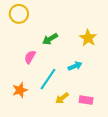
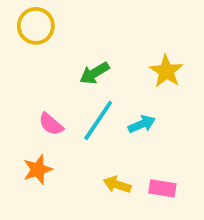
pink semicircle: (30, 57) -> (51, 124), moved, turned -80
cyan line: (48, 79) -> (98, 120), moved
yellow arrow: (62, 98) -> (117, 185), turned 56

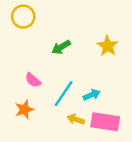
cyan line: (98, 120) -> (64, 94), moved
cyan arrow: (142, 124) -> (92, 95), moved
pink rectangle: (162, 188) -> (105, 122), size x1.6

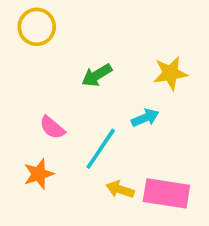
yellow star: (108, 46) -> (170, 73), turned 30
cyan arrow: (92, 95) -> (145, 118), moved

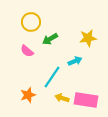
yellow circle: (37, 27) -> (31, 22), moved
pink semicircle: (52, 128) -> (27, 51), moved
orange star: (39, 174) -> (28, 95), moved

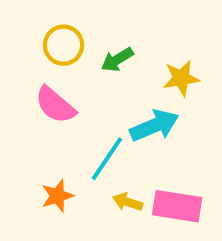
green arrow: (50, 39) -> (117, 60), moved
pink semicircle: (27, 51) -> (55, 105), size x1.5
cyan arrow: (75, 61) -> (154, 126), size x1.6

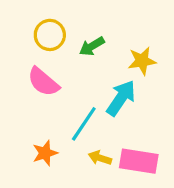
cyan arrow: (154, 126) -> (121, 98), turned -33

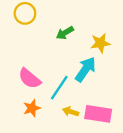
yellow circle: (50, 35) -> (25, 13), moved
pink semicircle: (43, 82) -> (30, 78), moved

